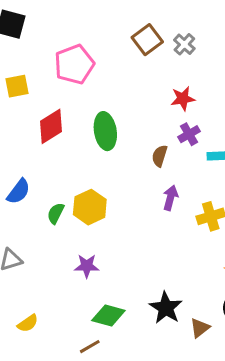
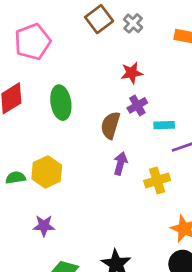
brown semicircle: (160, 156) -> (110, 125), size x1.4
green semicircle: (56, 213) -> (16, 178), turned 54

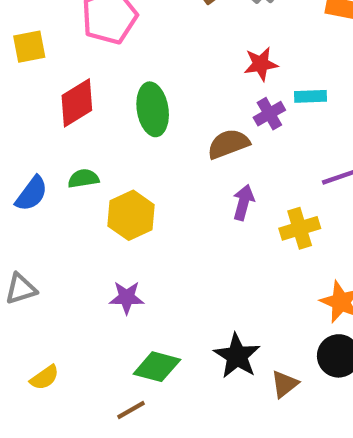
brown semicircle: (110, 125) -> (228, 144), turned 52
cyan rectangle: (164, 125) -> (311, 96), moved
green semicircle: (16, 178) -> (83, 179), moved

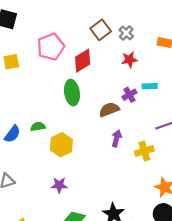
red star: (261, 64) -> (129, 60), moved
red diamond: (77, 103) -> (83, 61), moved

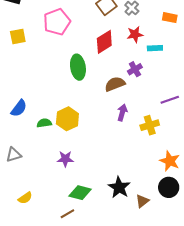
red diamond: (83, 61) -> (104, 42), moved
cyan rectangle: (150, 86) -> (155, 48), moved
green semicircle: (38, 127) -> (44, 123), moved

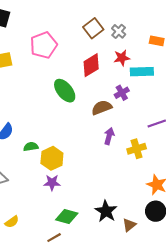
cyan rectangle: (155, 48) -> (142, 72), size x1.5
green ellipse: (78, 67) -> (65, 91), turned -30
yellow hexagon: (67, 119) -> (52, 158), moved

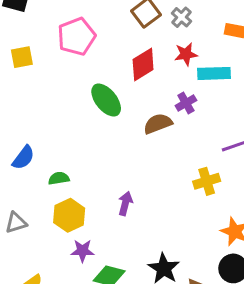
purple arrow: (109, 136) -> (125, 203), moved
yellow hexagon: (52, 158) -> (69, 215), moved
purple star: (52, 183) -> (82, 251), moved

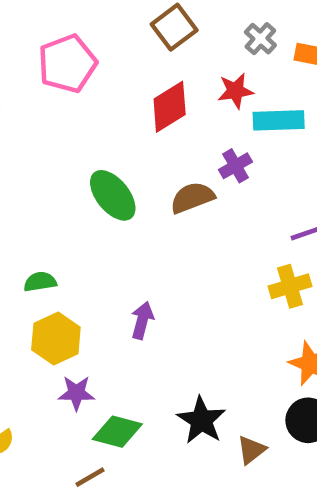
gray cross: (181, 17) -> (260, 39), moved
green ellipse: (106, 100) -> (113, 195), moved
yellow cross: (207, 181) -> (290, 286), moved

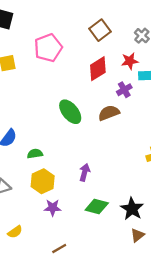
purple cross: (235, 166) -> (124, 90), moved
black star: (201, 420) -> (132, 209), moved
green diamond: (117, 432) -> (97, 207), moved

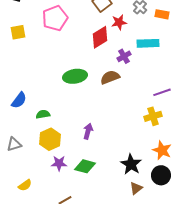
red star: (130, 61) -> (119, 22), moved
green ellipse: (70, 112) -> (75, 76), turned -60
green diamond: (97, 207) -> (85, 166), moved

